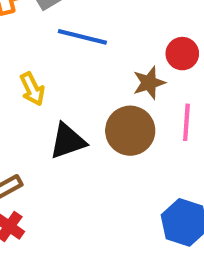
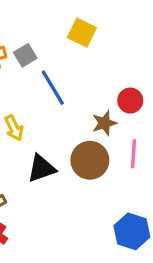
blue line: (82, 37) -> (53, 88), turned 45

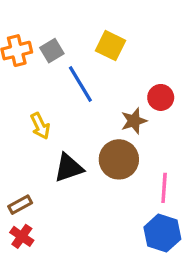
yellow square: (82, 33) -> (110, 46), moved
pink line: (133, 154) -> (164, 188), moved

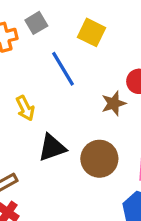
gray square: (52, 51) -> (36, 23), moved
brown circle: (119, 159) -> (99, 159), moved

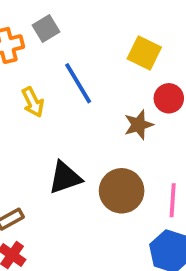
yellow square: (92, 32) -> (144, 53), moved
yellow arrow: (25, 108) -> (33, 102), moved

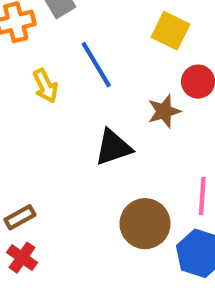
black triangle: (65, 178) -> (113, 147), moved
brown circle: (122, 191) -> (145, 224), moved

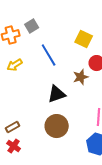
yellow arrow: (45, 86) -> (15, 65), moved, turned 84
brown circle: (145, 224) -> (57, 126), moved

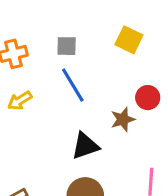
gray square: (32, 26) -> (67, 46), moved, turned 32
yellow square: (84, 39) -> (129, 40), moved

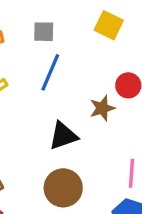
blue line: (73, 85) -> (50, 72), turned 54

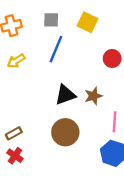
yellow square: (109, 25) -> (88, 22), moved
brown star: (102, 108) -> (93, 96), moved

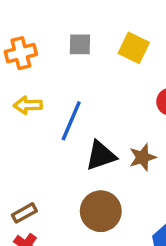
blue line: (56, 49) -> (71, 121), moved
yellow arrow: (16, 61) -> (28, 105), turned 30

